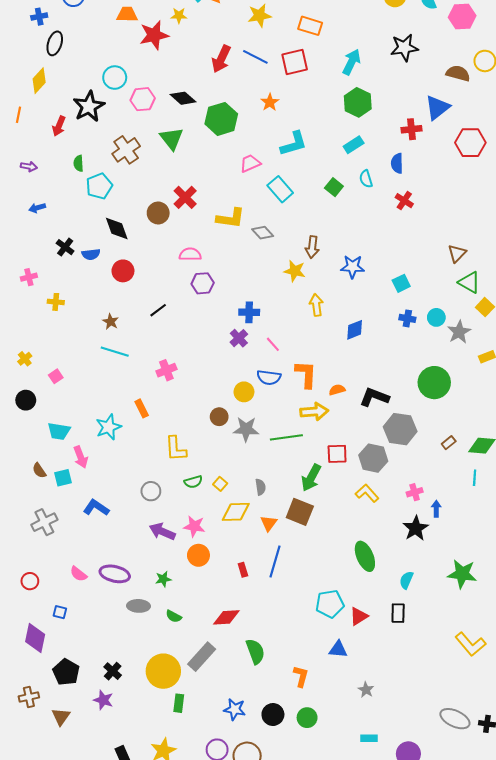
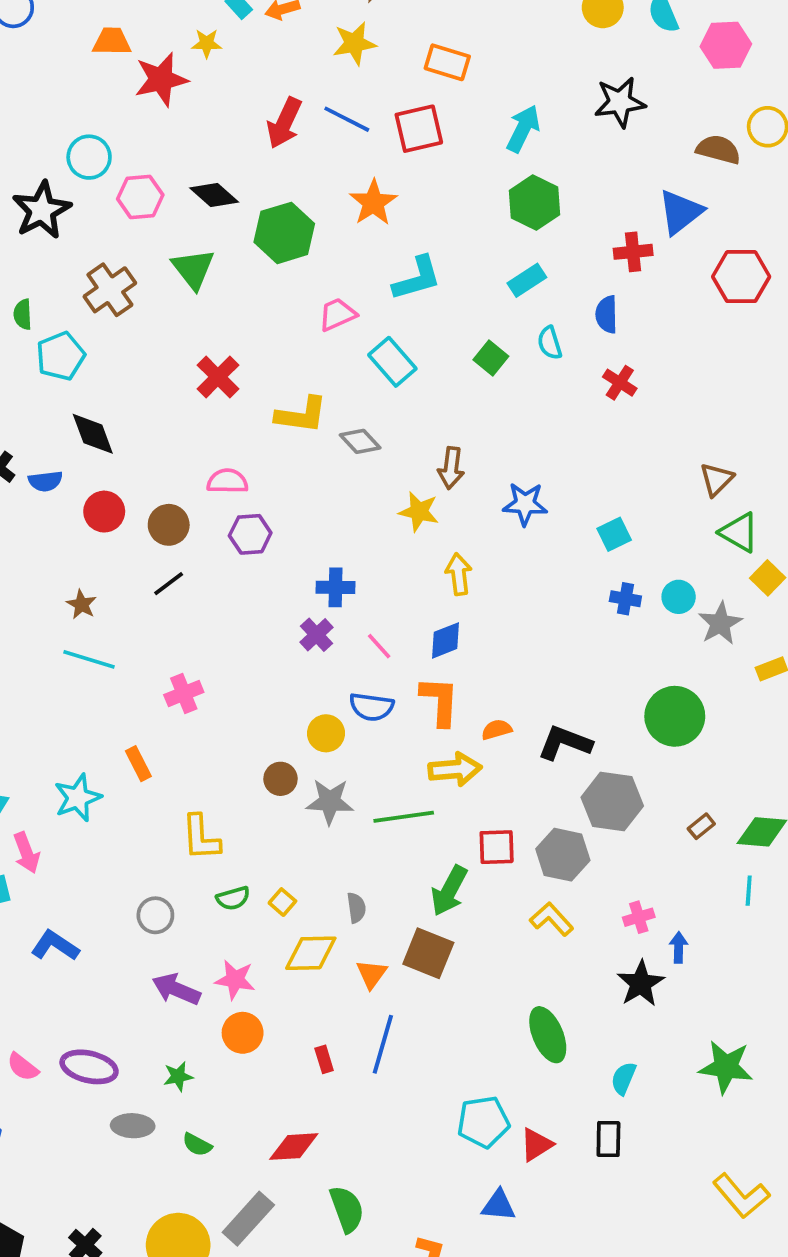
orange star: (270, 102) -> (373, 203), size x1.4
brown circle: (158, 213) -> (169, 525), moved
blue diamond: (355, 330) -> (445, 640), moved

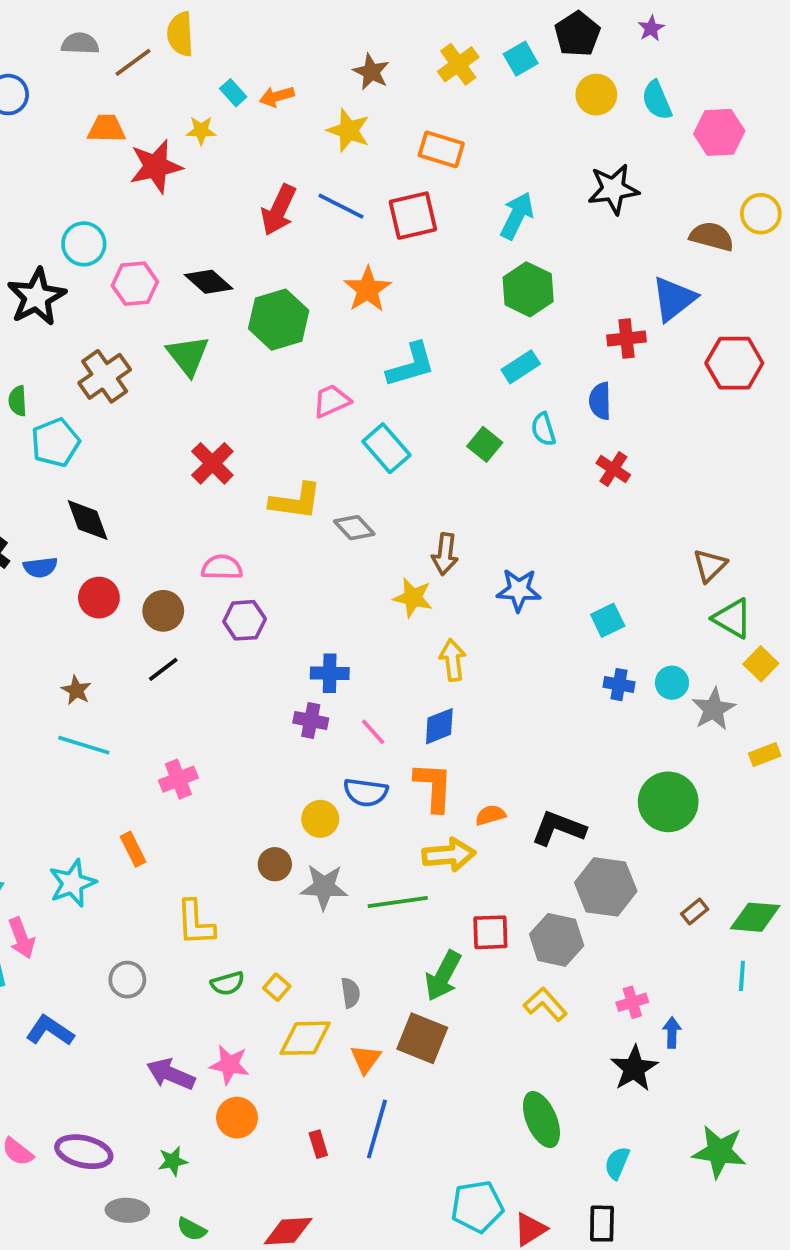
yellow star: (354, 43) -> (349, 130), turned 30
purple cross: (317, 635) -> (311, 721), turned -36
gray circle: (155, 915) -> (127, 980), moved

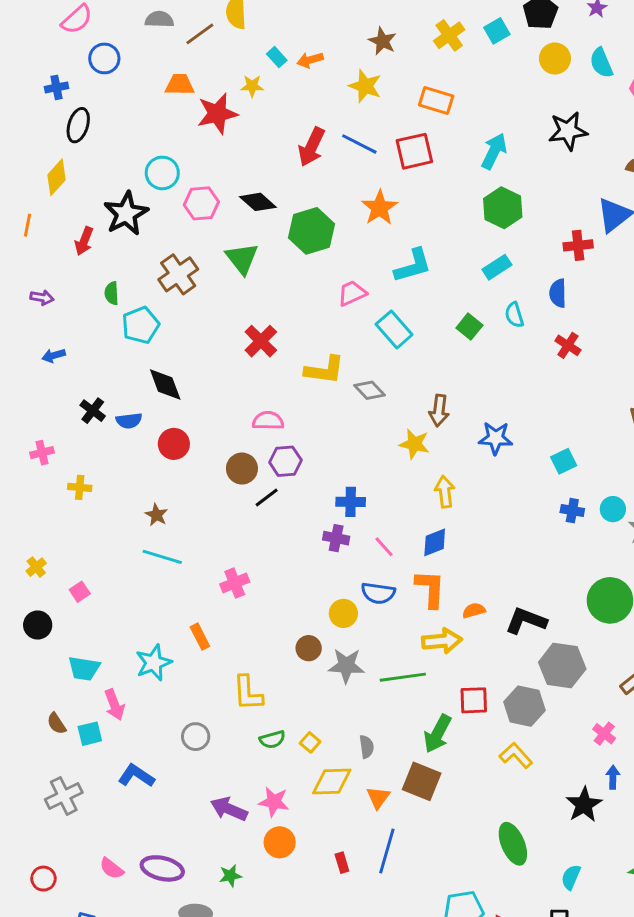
brown circle: (163, 611) -> (242, 469), moved
black line: (163, 669) -> (267, 498), moved
pink cross: (632, 1002) -> (604, 734), moved, turned -35

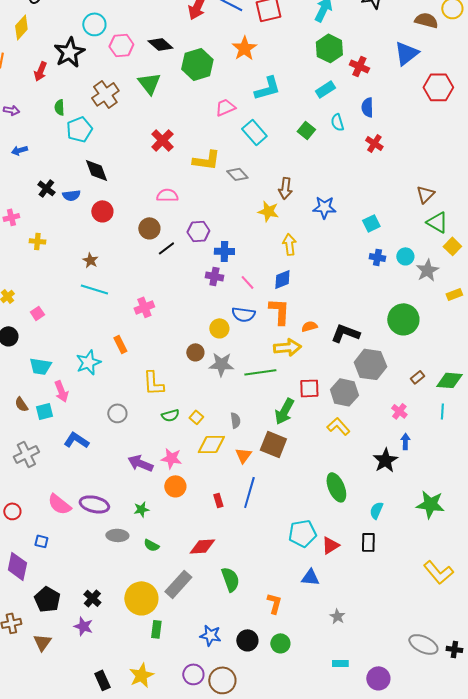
red cross: (578, 245) -> (359, 66), moved, turned 30
purple hexagon: (285, 461) -> (198, 231), moved
pink semicircle: (112, 868) -> (59, 504), size x1.4

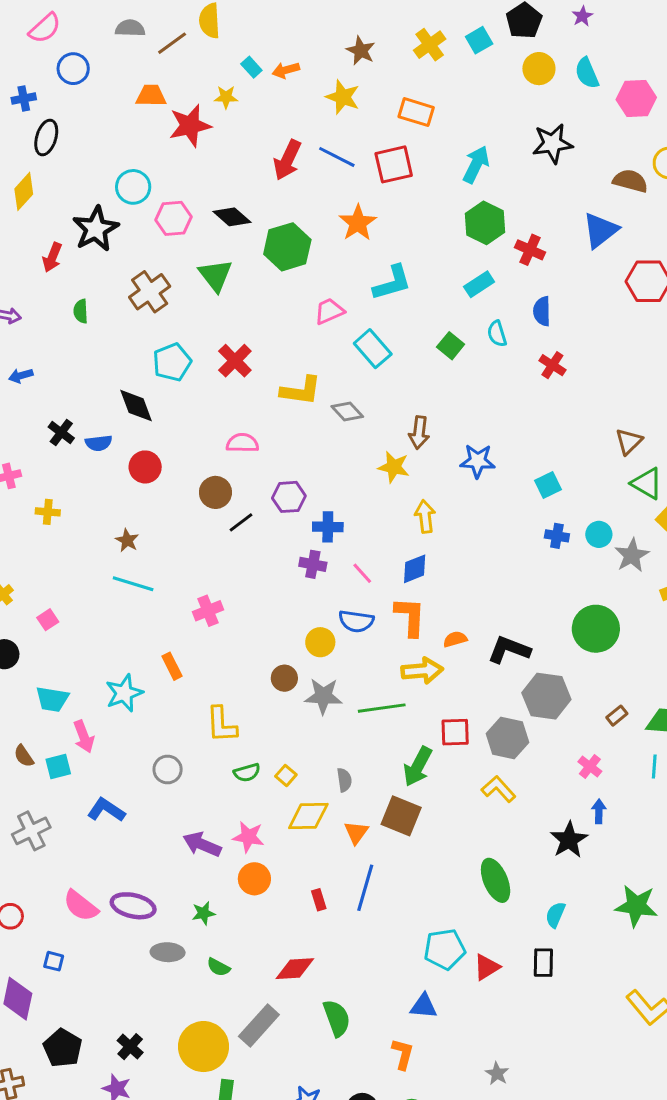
cyan pentagon: (79, 129) -> (172, 362), moved
blue triangle: (310, 577) -> (424, 1006), moved

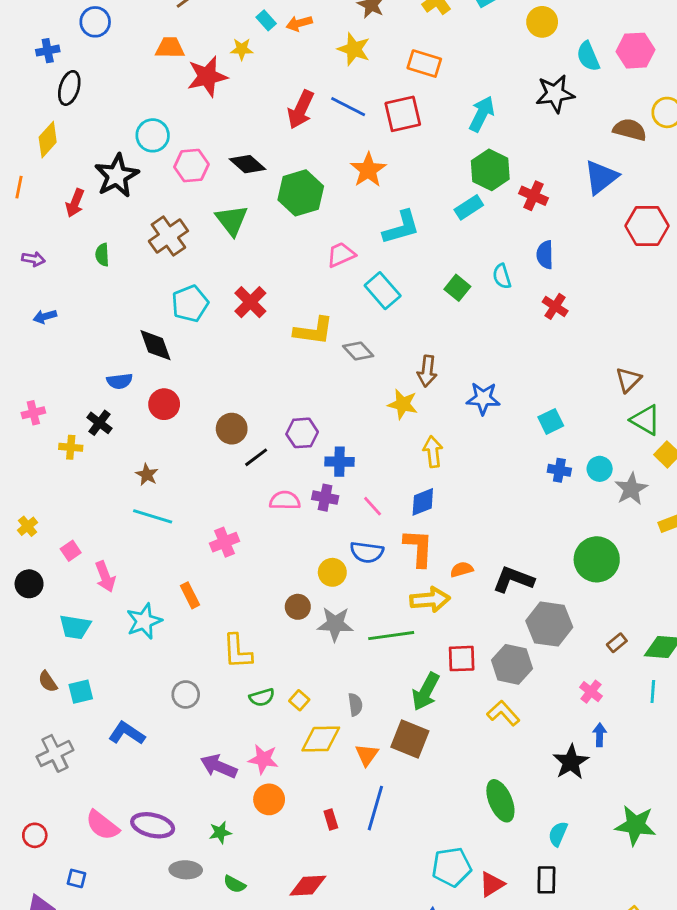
cyan semicircle: (587, 73) -> (588, 56), moved
cyan rectangle: (479, 284) -> (469, 207), moved
black cross: (61, 433) -> (99, 423), moved
pink semicircle: (242, 443) -> (285, 500), moved
pink arrow: (84, 737) -> (105, 577), moved

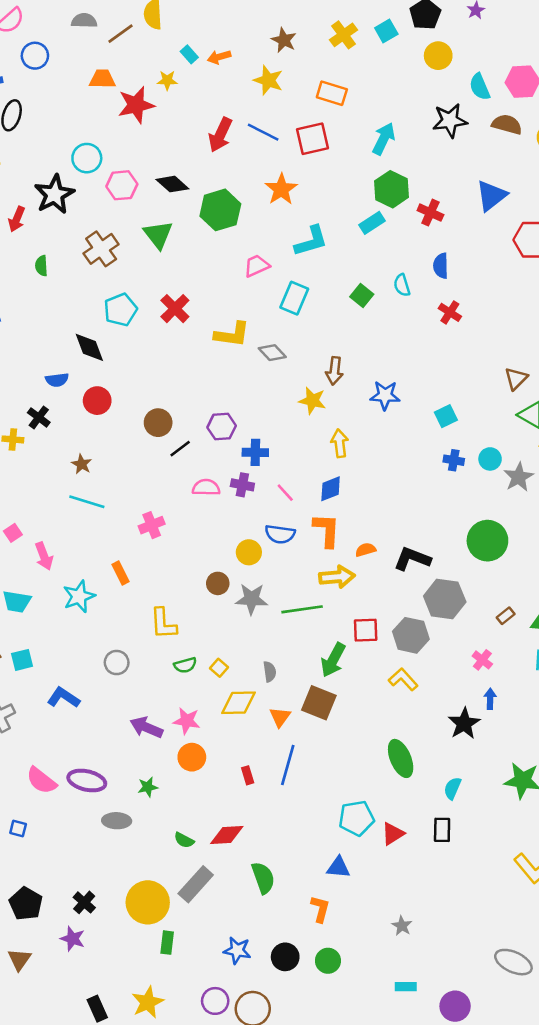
brown semicircle: (630, 130) -> (507, 124), moved
cyan rectangle: (383, 291) -> (294, 298), turned 64
green semicircle: (235, 884) -> (184, 840), moved

